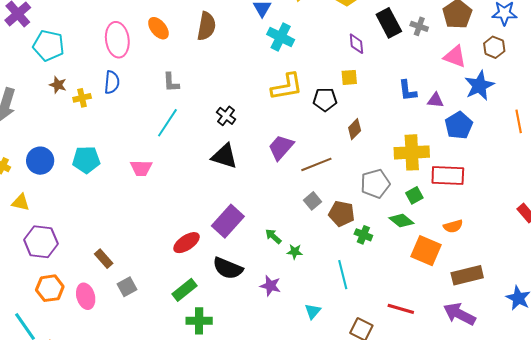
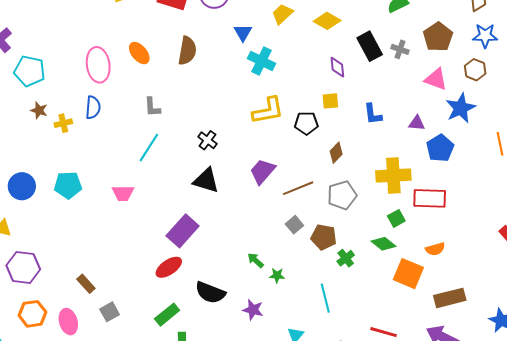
blue L-shape: (408, 91) -> (373, 114), moved
gray pentagon: (375, 184) -> (342, 195), moved
purple rectangle: (228, 221) -> (183, 231), moved
green cross: (363, 235) -> (346, 258), turned 30

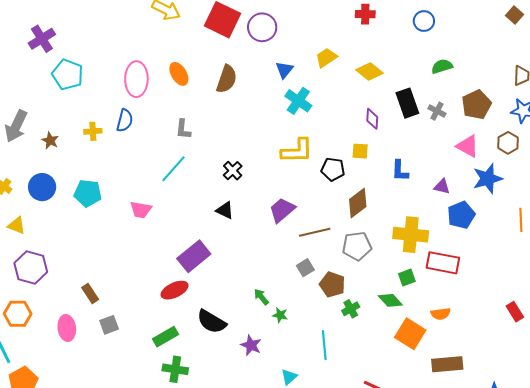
brown star: (39, 110) -> (50, 141), moved
brown diamond: (336, 153) -> (358, 203), size x1.4
black triangle: (206, 181) -> (225, 210), size x0.7
orange hexagon: (32, 314) -> (18, 314), moved

